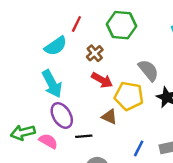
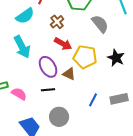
gray semicircle: (148, 70) -> (100, 24), moved
purple ellipse: (62, 115) -> (48, 67), moved

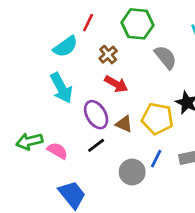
yellow pentagon: (85, 57) -> (157, 119), moved
black line: (48, 90) -> (96, 145), turned -32
gray circle: (59, 117) -> (132, 172), moved

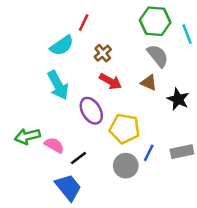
green hexagon: (137, 24) -> (155, 21), moved
yellow pentagon: (157, 119) -> (124, 129), moved
brown triangle: (124, 124) -> (149, 83), moved
black line: (96, 145) -> (78, 158), moved

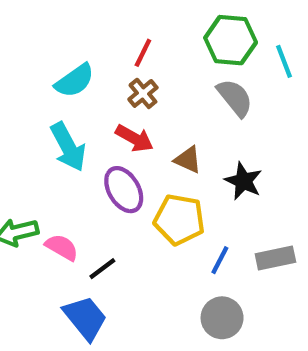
red line: (84, 23) -> (143, 53), moved
red arrow: (110, 81) -> (134, 138), moved
brown triangle: (149, 83) -> (188, 160), moved
black star: (178, 99) -> (243, 181), moved
gray circle: (126, 166) -> (222, 318), moved

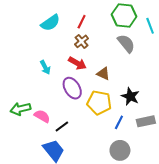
cyan semicircle: (75, 81) -> (50, 23), moved
cyan arrow: (68, 147) -> (45, 67), size x0.6
black star: (243, 181) -> (130, 96), moved

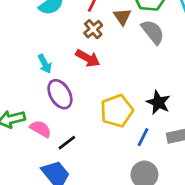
brown triangle: (103, 74) -> (122, 17), moved, turned 32
purple ellipse: (72, 88) -> (60, 94), moved
yellow pentagon: (99, 103) -> (117, 111), turned -30

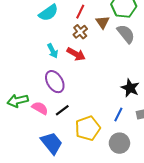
cyan arrow: (45, 64) -> (53, 51), moved
yellow pentagon: (117, 111) -> (88, 128), moved
black line: (67, 143) -> (62, 110), moved

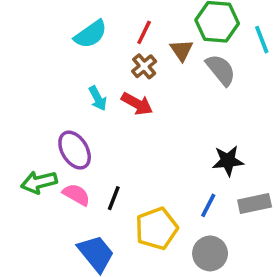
purple ellipse: (55, 82) -> (75, 150), moved
black star: (130, 88) -> (228, 161), turned -30
black line: (62, 110) -> (114, 198), turned -32

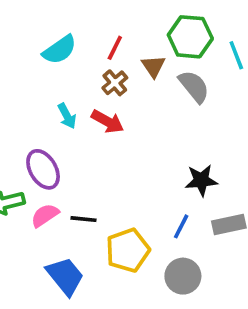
pink semicircle: (76, 195) -> (45, 215), turned -64
black line: (114, 198) -> (84, 219), turned 75

